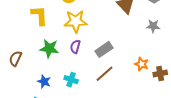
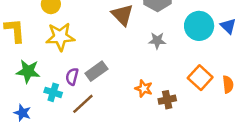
purple semicircle: (75, 47) -> (72, 77), moved
brown line: (105, 74) -> (83, 104), moved
cyan cross: (71, 80) -> (53, 92), moved

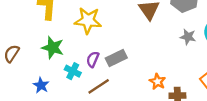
gray star: (157, 41) -> (188, 37), moved

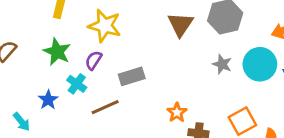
purple semicircle: (93, 59) -> (93, 60), moved
blue star: (41, 85) -> (48, 100), moved

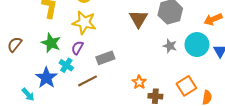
blue star: (48, 100) -> (46, 78), size x1.5

